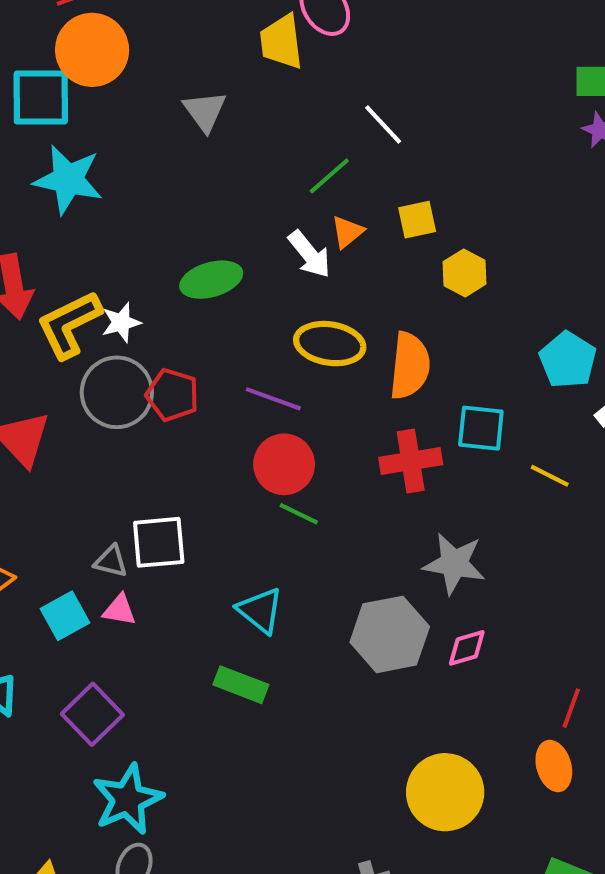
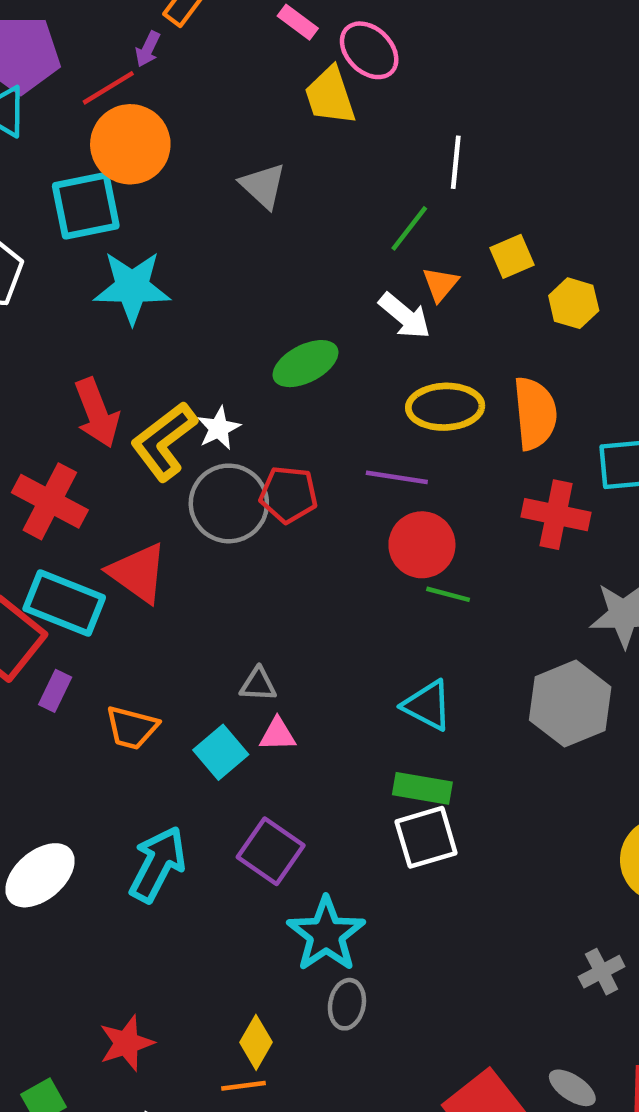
white line: (383, 124) -> (456, 162), turned 60
red cross: (411, 461) -> (556, 515), turned 32
white square: (159, 542) -> (426, 837), moved

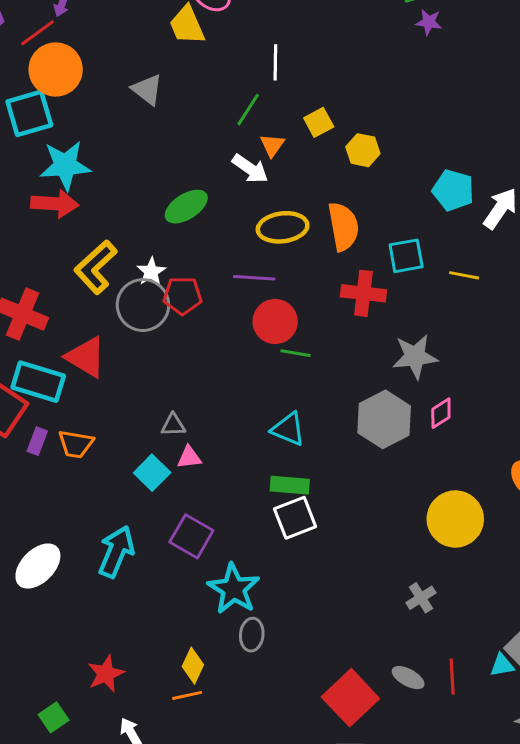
red arrow: (97, 413) -> (55, 204), moved, turned -60
white star: (219, 428) -> (151, 272), moved
orange trapezoid: (132, 728) -> (76, 444), moved

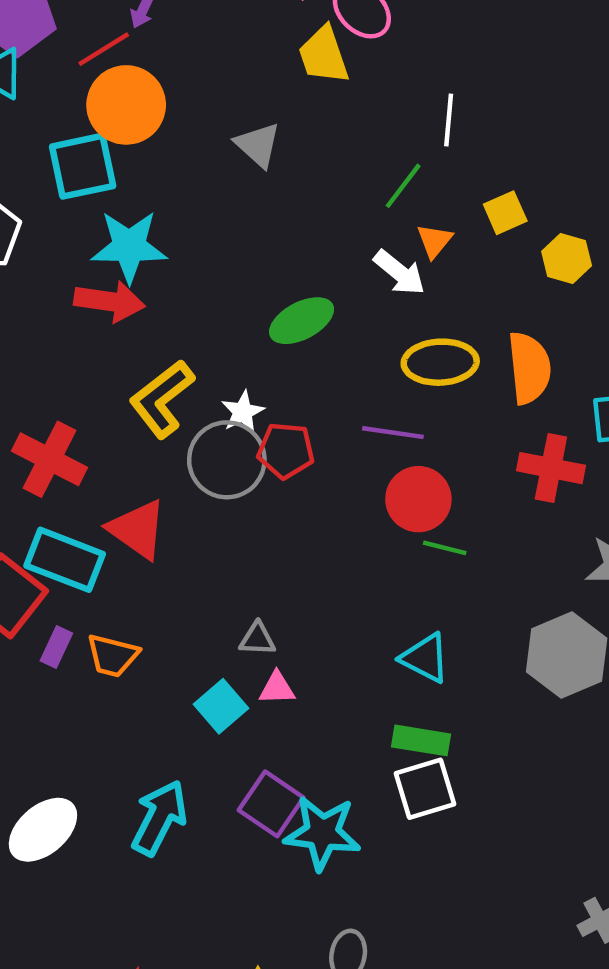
cyan star: (234, 589) -> (322, 833), moved, turned -30

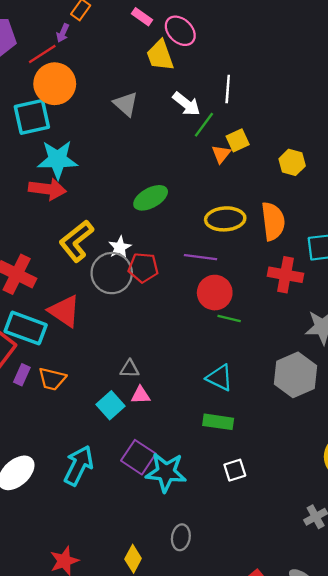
yellow square: (505, 213) -> (238, 140), moved
white arrow: (399, 273) -> (186, 104), moved
white square: (425, 789) -> (235, 470), moved, size x0.7

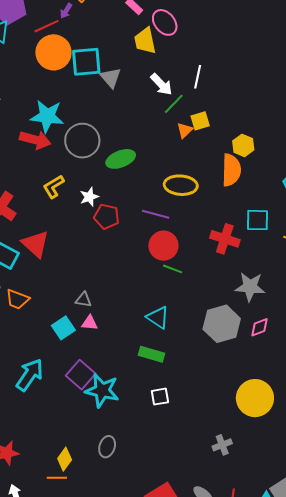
cyan square: (32, 117) -> (86, 62), moved
orange semicircle: (273, 221) -> (231, 170), moved
yellow L-shape: (76, 241) -> (54, 187), size x0.7
gray circle: (112, 273) -> (82, 141), moved

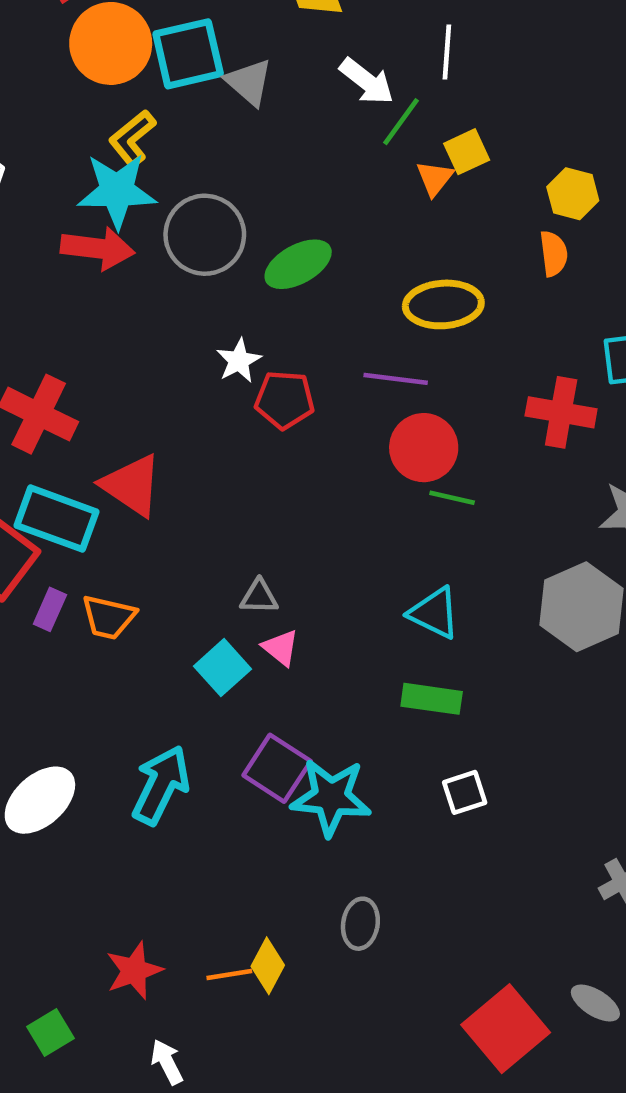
orange semicircle: (231, 170) -> (554, 254), size x0.6
yellow L-shape: (54, 187) -> (132, 138), moved
pink triangle: (90, 323) -> (281, 648), turned 42
orange line: (57, 478) -> (229, 974), moved

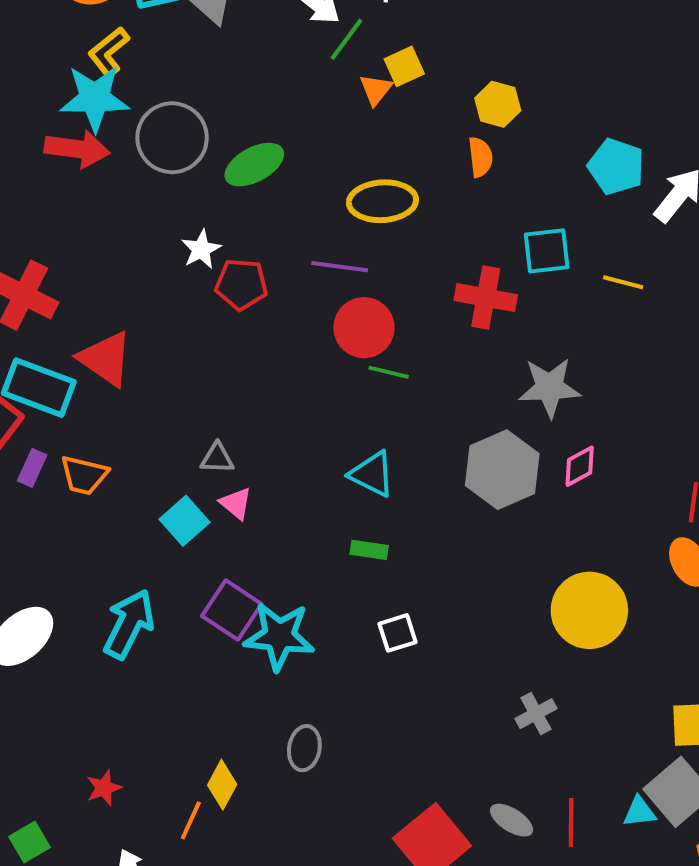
green rectangle: (432, 699) -> (369, 550), size x0.7
red star: (134, 971) -> (104, 788), size x0.7
orange line: (229, 974) -> (191, 820), moved, turned -57

